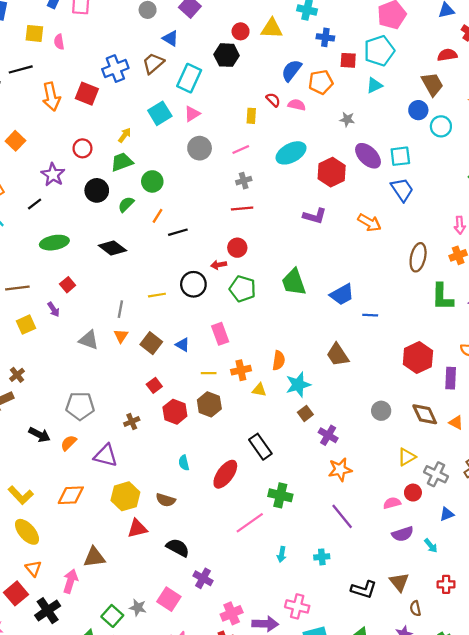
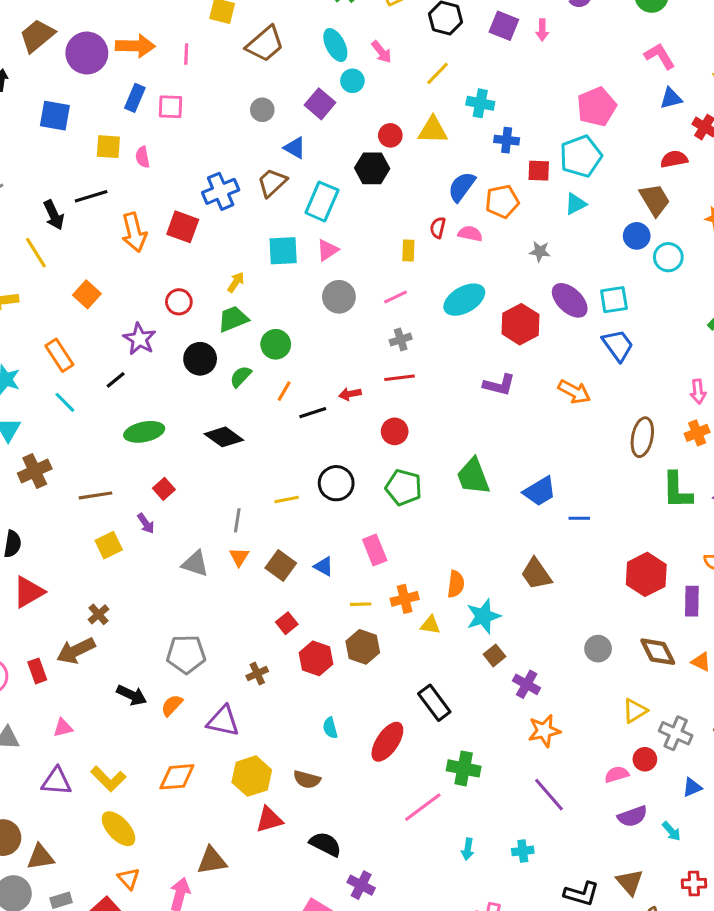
red semicircle: (273, 100) -> (438, 228), turned -120
cyan square: (160, 113) -> (283, 251), turned 30
red arrow: (219, 265) -> (350, 394), moved

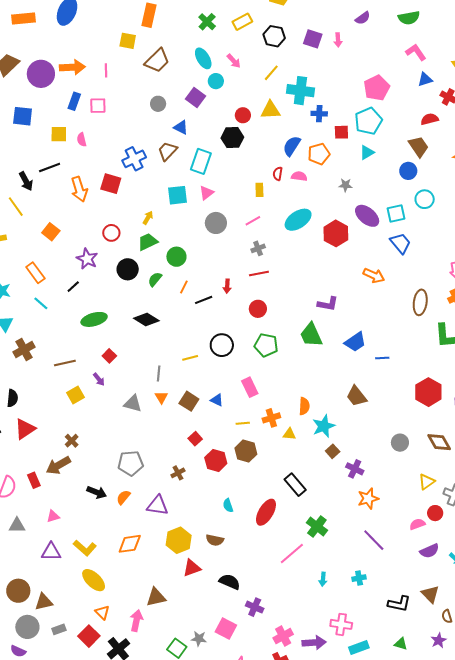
cyan cross: (480, 103) -> (300, 91), size x1.5
cyan circle: (668, 257) -> (425, 199), moved
purple L-shape: (499, 385) -> (328, 304), moved
red arrow: (350, 394) -> (227, 286), turned -72
green cross: (464, 768) -> (317, 527), turned 30

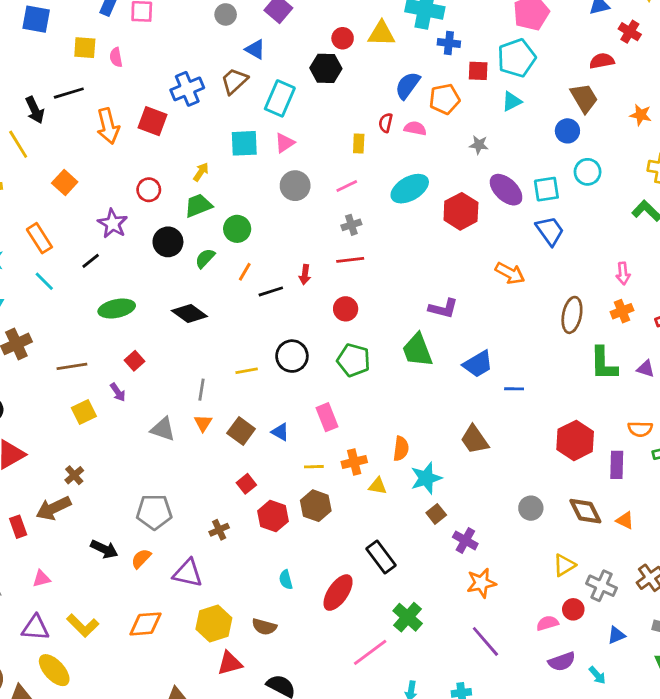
yellow ellipse: (94, 580) -> (54, 670), moved

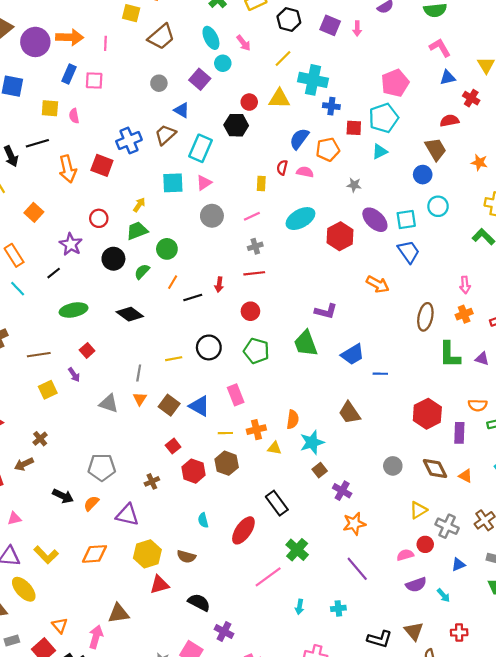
blue triangle: (280, 432) -> (199, 406), size x1.5
brown arrow: (54, 508) -> (24, 464), size x0.7

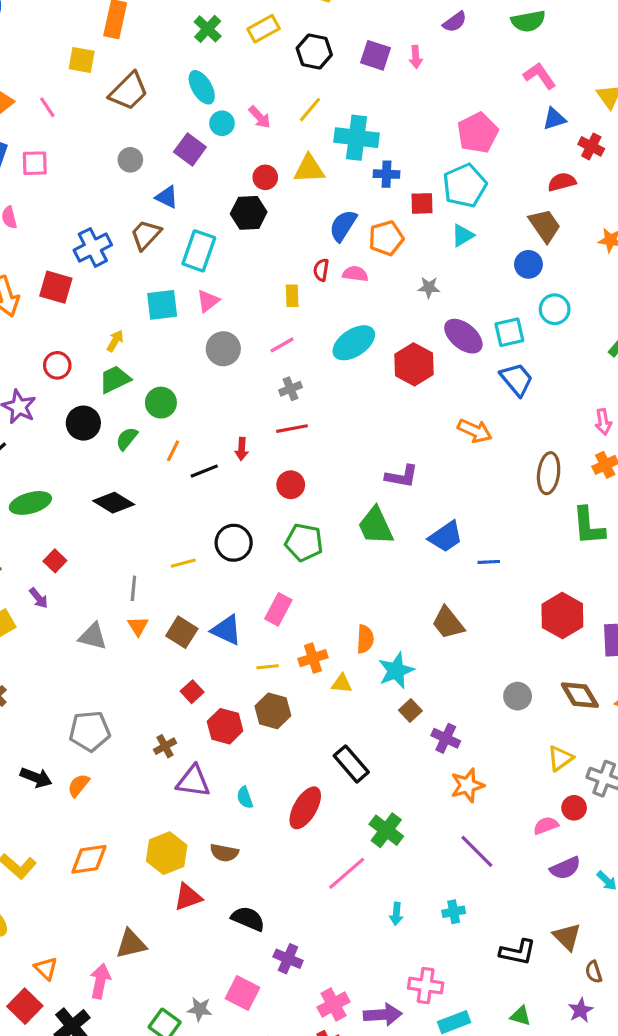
pink line: (105, 43) -> (47, 107), turned -32
pink arrow: (244, 43) -> (260, 117), moved
pink rectangle: (236, 395) -> (278, 609), turned 54
purple triangle: (127, 515) -> (193, 781), moved

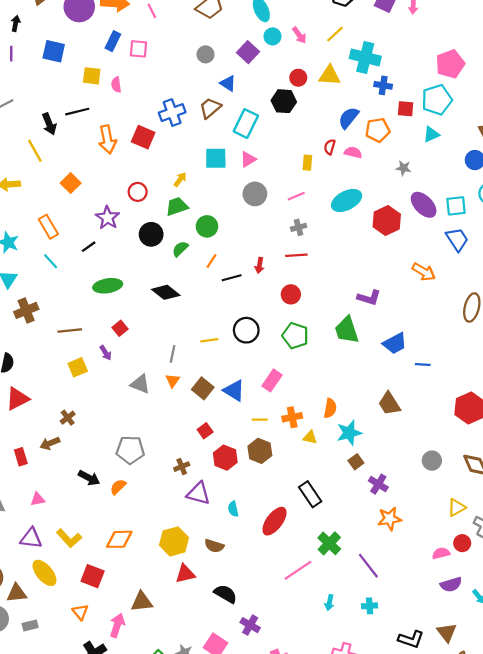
purple line: (477, 851) -> (368, 566), moved
red square: (25, 1006) -> (93, 576), moved, turned -30

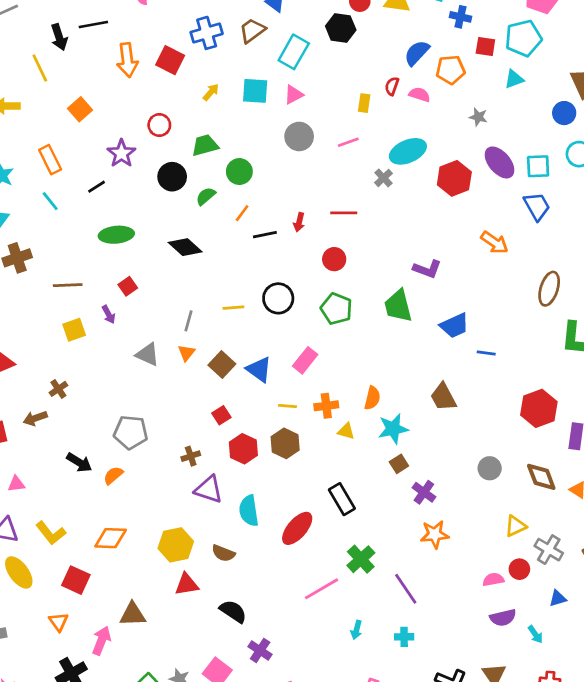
yellow arrow: (180, 180) -> (211, 92), moved
gray cross: (299, 227) -> (383, 178), moved, turned -32
cyan semicircle: (233, 509) -> (249, 511), size x1.6

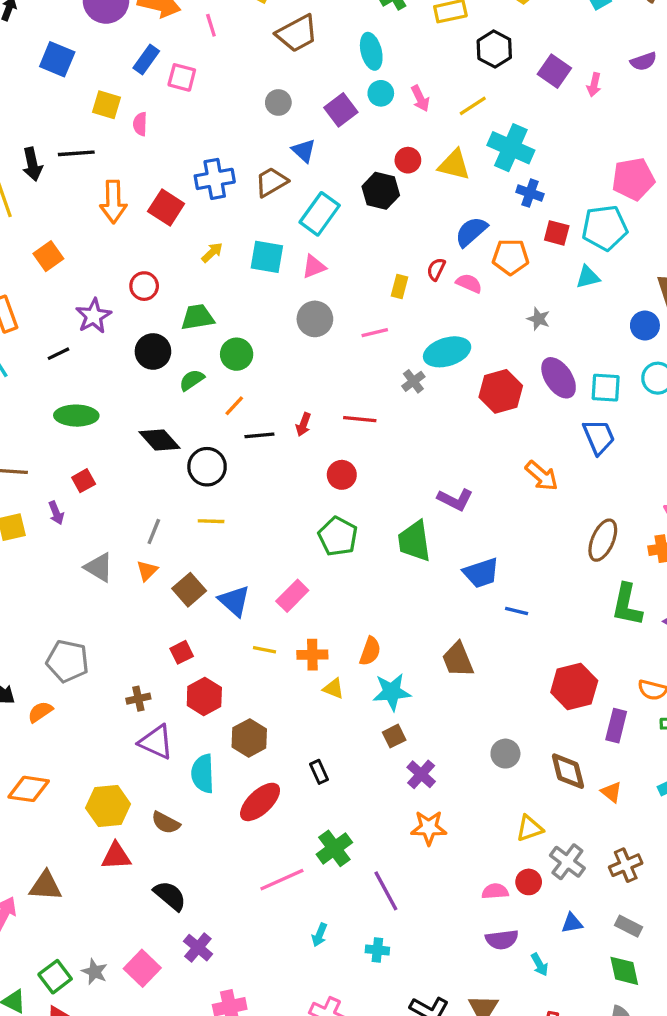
black circle: (278, 298) -> (207, 467), moved
brown hexagon: (285, 443) -> (249, 738), moved
black rectangle: (342, 499) -> (319, 772), size x0.6

